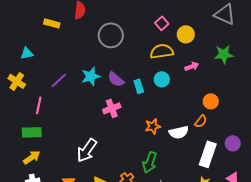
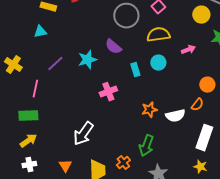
yellow circle: (186, 34) -> (201, 15), moved
gray circle: (111, 35) -> (126, 16), moved
cyan triangle: (27, 53) -> (40, 32), moved
purple semicircle: (116, 79) -> (113, 47), moved

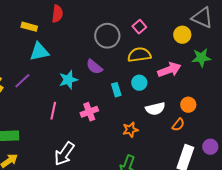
cyan triangle: (40, 32) -> (39, 52), moved, size x1.5
pink arrow: (188, 50) -> (169, 70), size x1.6
purple line: (55, 64) -> (22, 81), moved
pink line: (35, 89) -> (53, 111), moved
white semicircle: (175, 116) -> (155, 109), moved

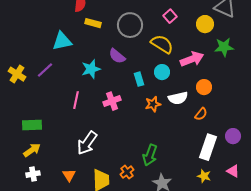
yellow rectangle: (29, 27) -> (93, 23), moved
pink square: (139, 27) -> (170, 16), moved
yellow semicircle: (139, 55) -> (162, 44), turned 40
orange circle: (188, 105) -> (204, 87), moved
orange star: (130, 130) -> (153, 104), moved

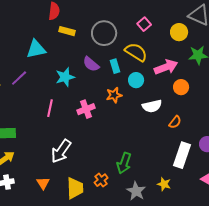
cyan rectangle: (139, 79) -> (115, 66), moved
orange circle: (204, 87) -> (181, 87), moved
orange star: (153, 104) -> (114, 95), moved
yellow star: (204, 176) -> (164, 184), moved

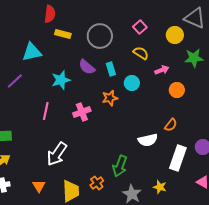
yellow semicircle: (136, 52) -> (141, 53), moved, size x0.7
pink arrow: (166, 67) -> (162, 70), size x0.6
white semicircle: (152, 106) -> (148, 140), moved

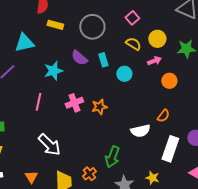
yellow circle: (175, 35) -> (157, 39), moved
orange star: (110, 98) -> (99, 107), moved
white arrow: (57, 154) -> (49, 145), turned -80

